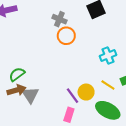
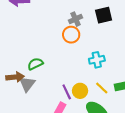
gray cross: (59, 19) -> (75, 19), moved, turned 32
cyan cross: (108, 55) -> (97, 60), moved
green semicircle: (17, 74) -> (35, 64), moved

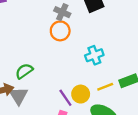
gray cross: (75, 19) -> (62, 12), turned -32
yellow line: (102, 88) -> (105, 87), turned -56

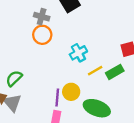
yellow line: (105, 87) -> (95, 71), moved
purple line: (65, 98) -> (57, 98), turned 48

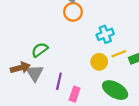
yellow circle: (71, 92) -> (99, 62), moved
purple line: (57, 98) -> (59, 81), moved

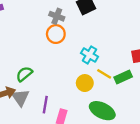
cyan cross: (105, 34) -> (89, 55), turned -35
yellow line: (119, 54) -> (104, 74), turned 56

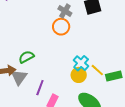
cyan cross: (89, 55) -> (81, 63), moved

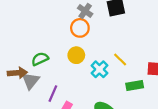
yellow line: (97, 70) -> (120, 60), moved
yellow circle: (79, 75) -> (76, 55), moved

